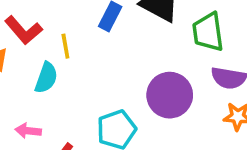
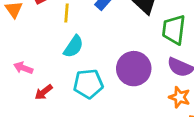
cyan semicircle: (46, 78) -> (74, 47), moved

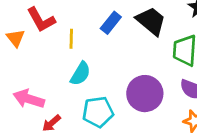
pink arrow: (23, 68) -> (29, 99), size x1.5

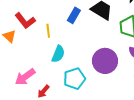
pink arrow: (29, 99) -> (25, 77), turned -45

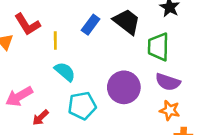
cyan semicircle: (58, 54) -> (65, 72), turned -78

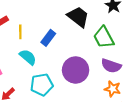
blue rectangle: (91, 25) -> (48, 38), moved
green trapezoid: (158, 47) -> (104, 37), turned -30

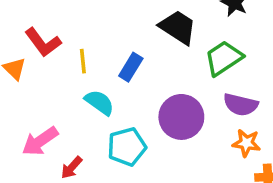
green trapezoid: (104, 37) -> (224, 58), turned 90

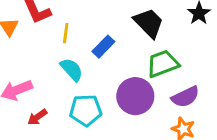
green trapezoid: (224, 58) -> (163, 64), moved
purple semicircle: (241, 105) -> (185, 97), turned -52

